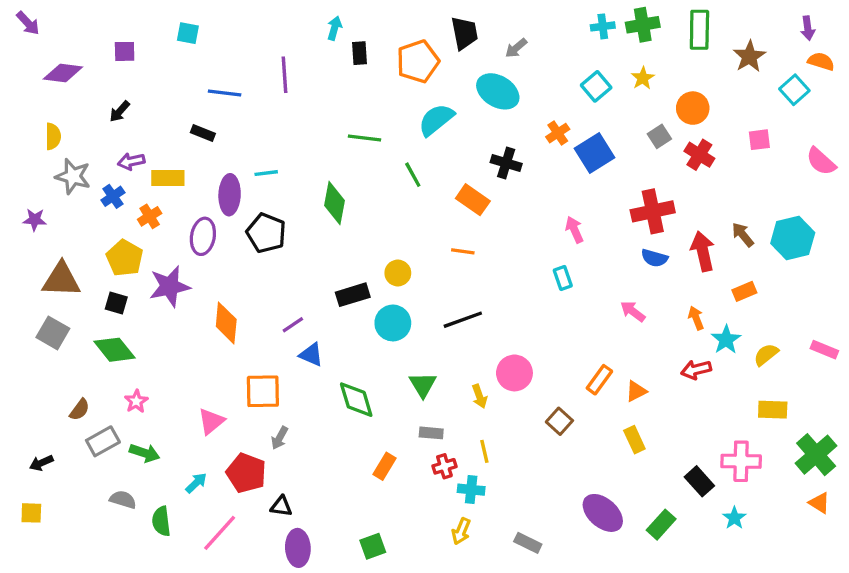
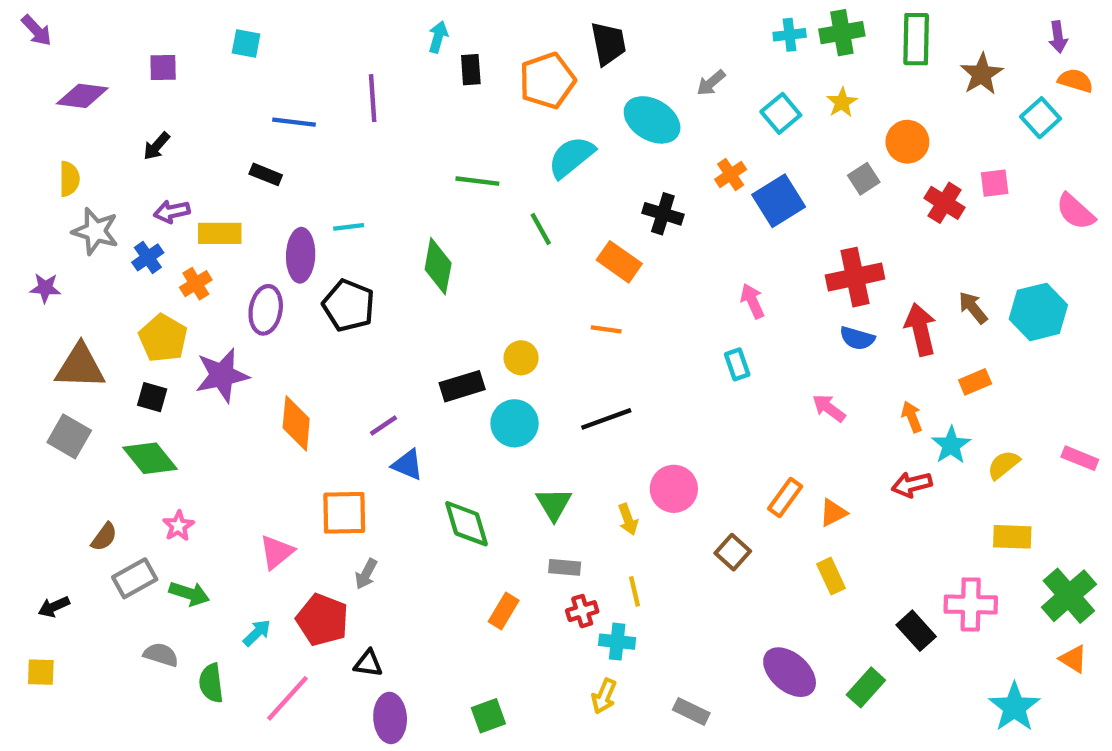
gray arrow: (516, 48) -> (711, 83), moved
red cross: (699, 155) -> (945, 203), moved
cyan star: (734, 518) -> (1014, 707), moved, size x1.6

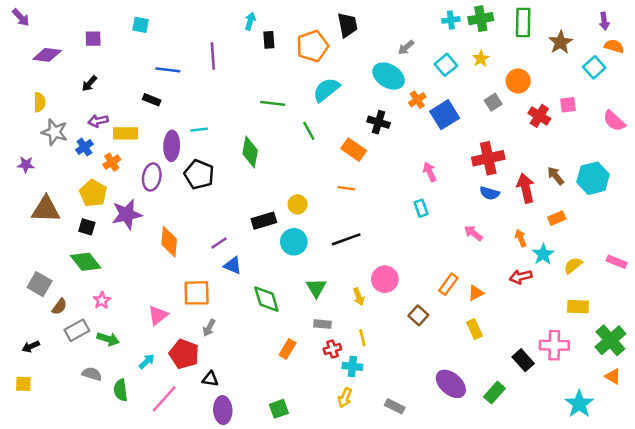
cyan ellipse: (652, 120) -> (389, 76), moved
gray square: (69, 436) -> (40, 284), moved

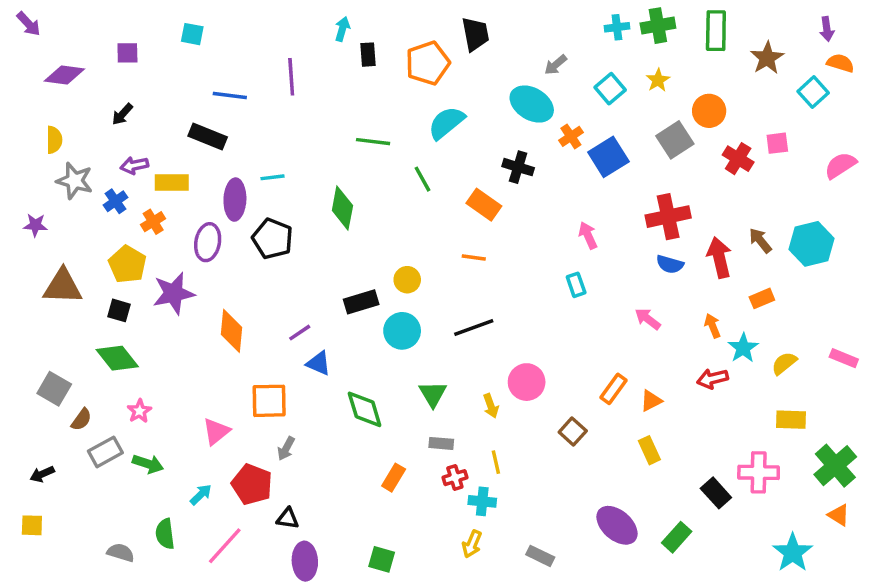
black rectangle: (152, 100) -> (208, 136), size x1.5
gray square: (493, 102) -> (675, 140), size x1.5
pink semicircle: (614, 121) -> (840, 165), turned 105
gray semicircle: (92, 374) -> (121, 553), moved
green square: (279, 409) -> (382, 559), turned 36

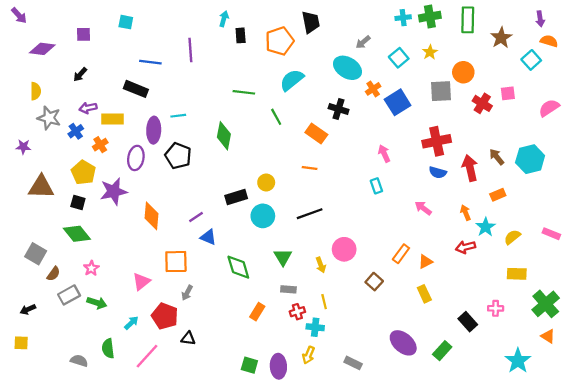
gray square: (675, 140) -> (441, 91), turned 30
pink cross: (759, 472) -> (496, 308), size x0.6
purple ellipse: (305, 561) -> (278, 366), moved

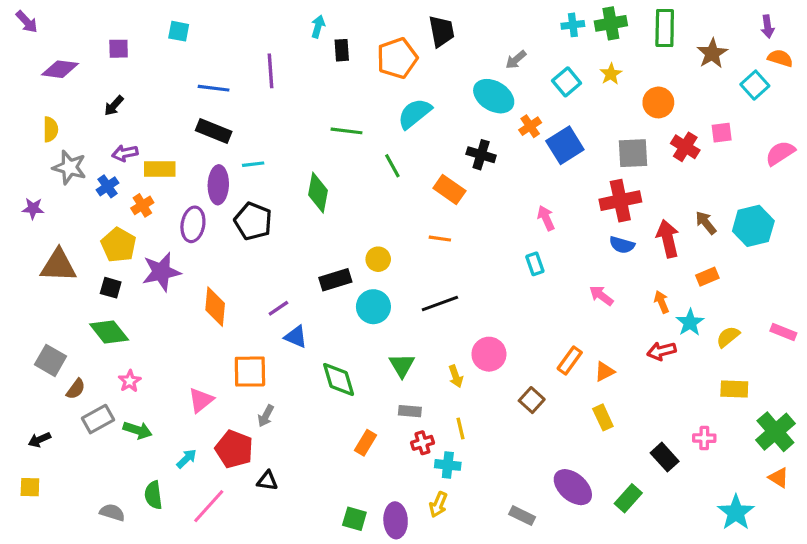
black rectangle: (136, 89) -> (214, 131), moved
gray square: (441, 91) -> (633, 153), moved
gray rectangle: (353, 363) -> (522, 516), moved

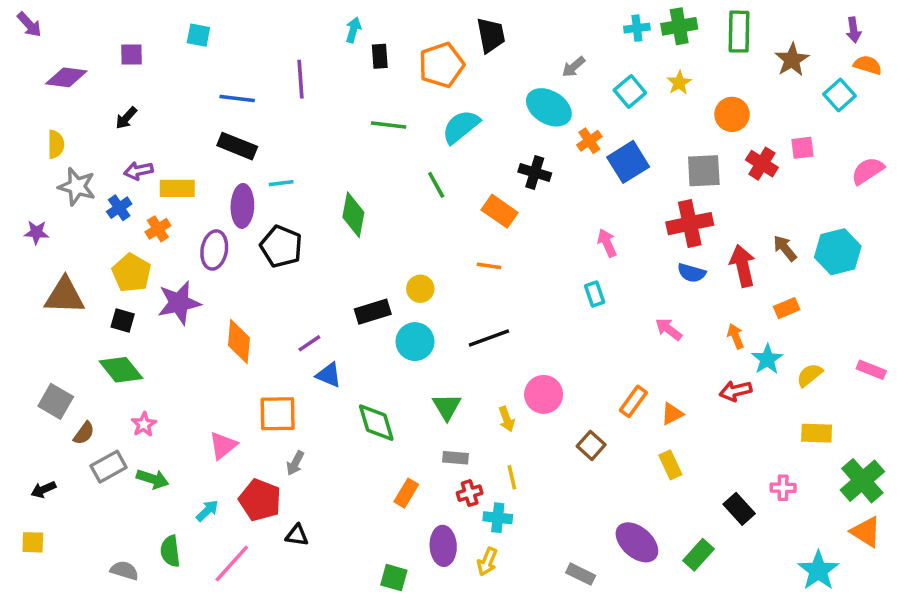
green line: (346, 131) -> (389, 125), moved
orange triangle: (779, 478) -> (866, 532), size x1.4
purple ellipse: (396, 520) -> (443, 546), moved

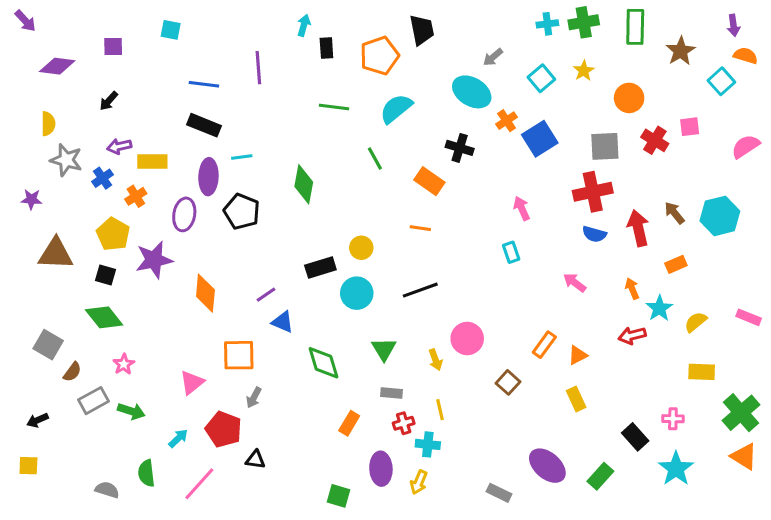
cyan star: (818, 571) -> (676, 469), moved

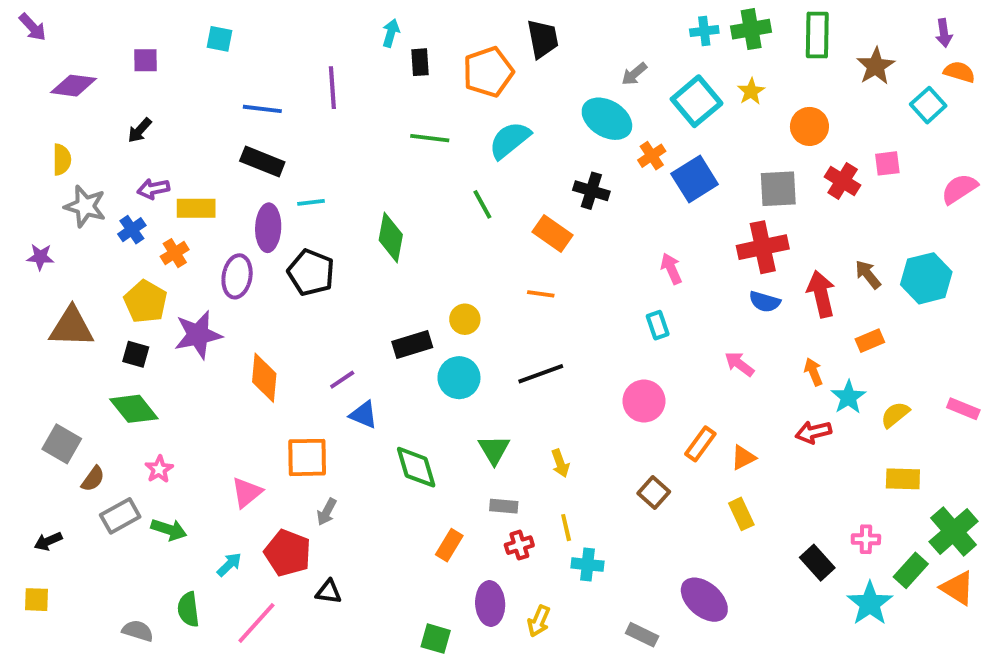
cyan square: (541, 78) -> (697, 101), size x1.4
pink circle: (467, 339) -> (644, 401), moved
cyan cross: (428, 444) -> (587, 565), moved
green rectangle: (600, 476) -> (911, 570), moved

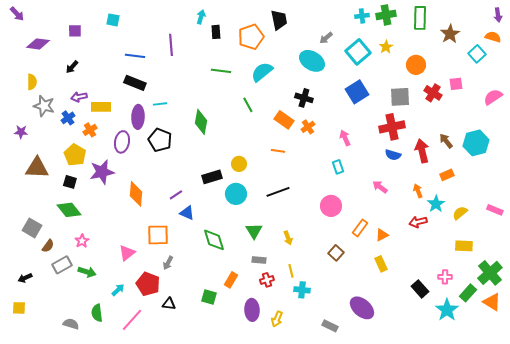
purple arrow: (944, 33) -> (498, 15), moved
orange cross: (652, 156) -> (308, 127), moved
green square: (436, 639) -> (209, 297), moved

